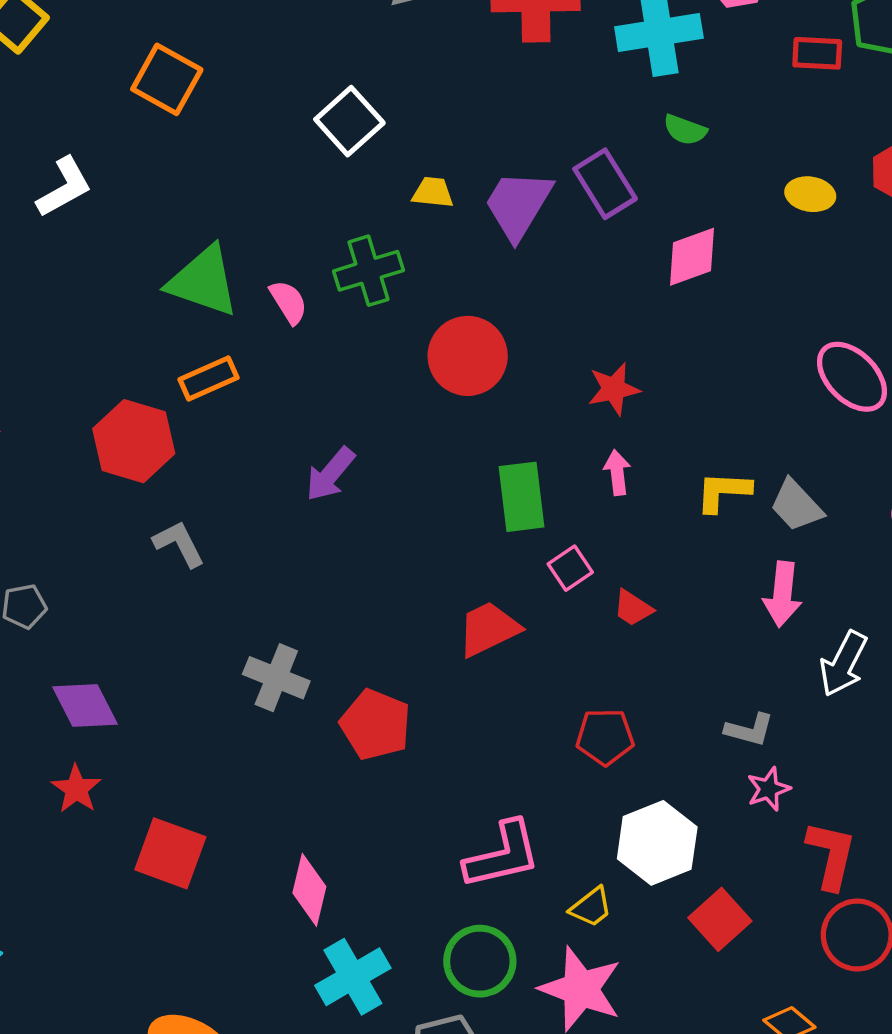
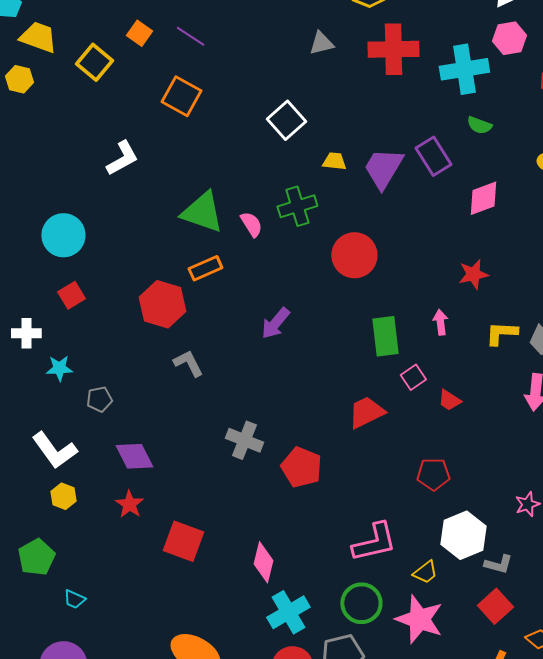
red star: (614, 389) -> (473, 274), moved
gray L-shape: (749, 730) -> (498, 564), moved
red square: (720, 919) -> (495, 606), moved

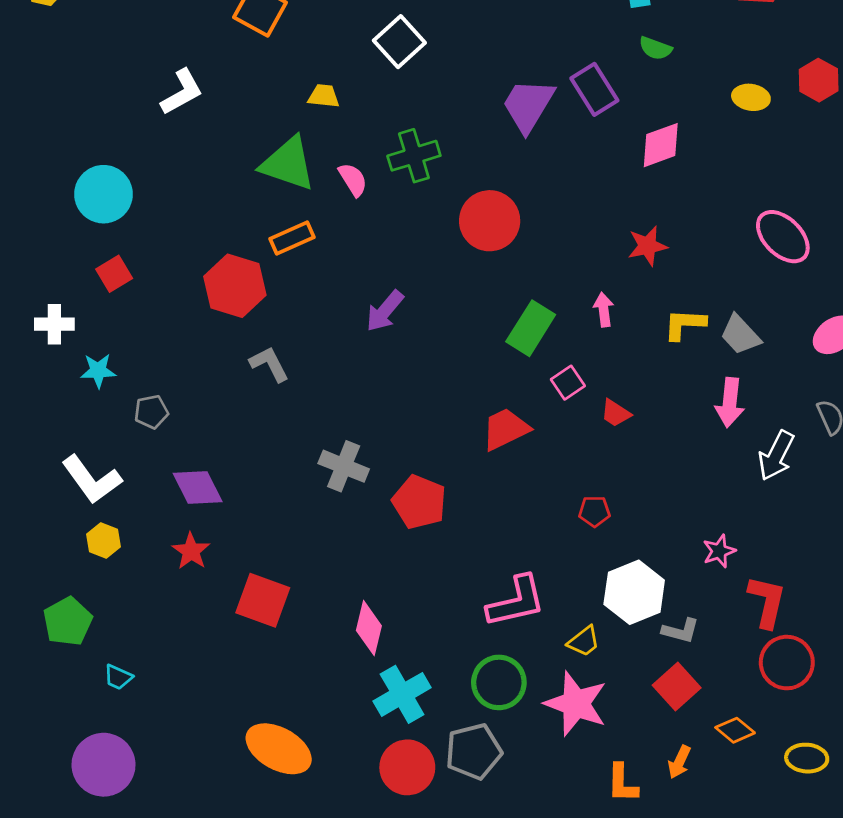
yellow trapezoid: (334, 161) -> (324, 96), moved
green rectangle: (385, 336) -> (531, 328), turned 39
red pentagon: (433, 474) -> (594, 511), size x0.7

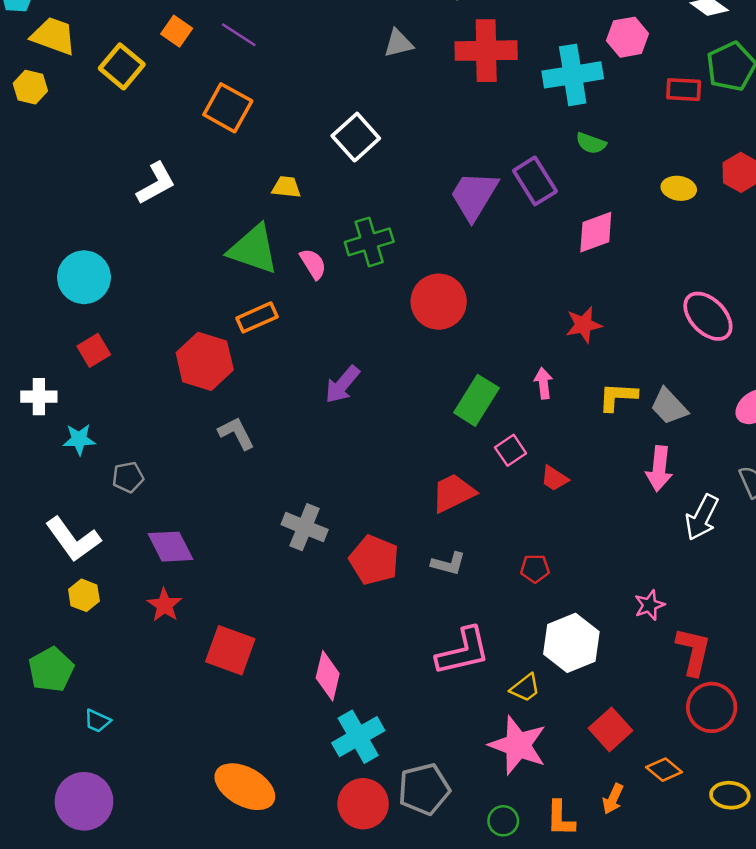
gray L-shape: (681, 631) -> (448, 564), moved
green circle: (499, 682) -> (503, 821), moved, size x0.6

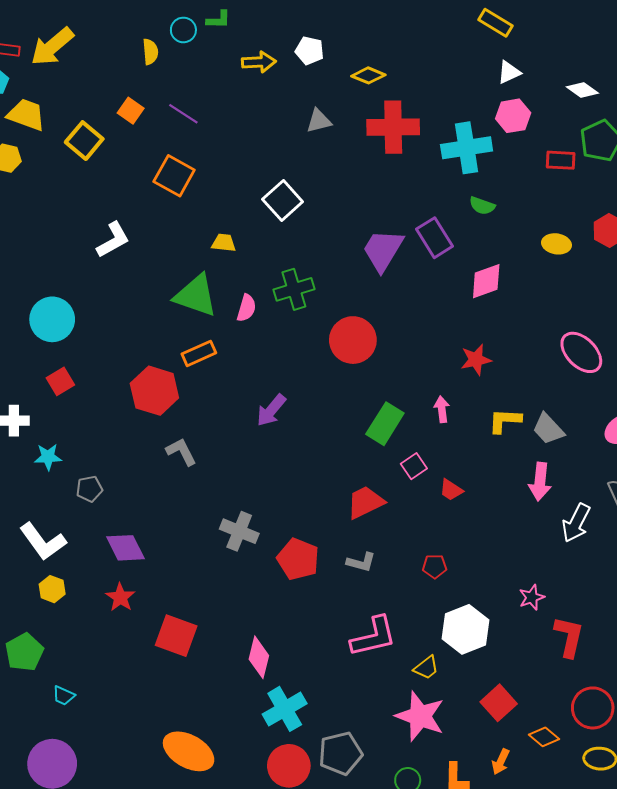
pink semicircle: (313, 264) -> (246, 308), turned 48
red circle: (712, 707) -> (593, 708), moved

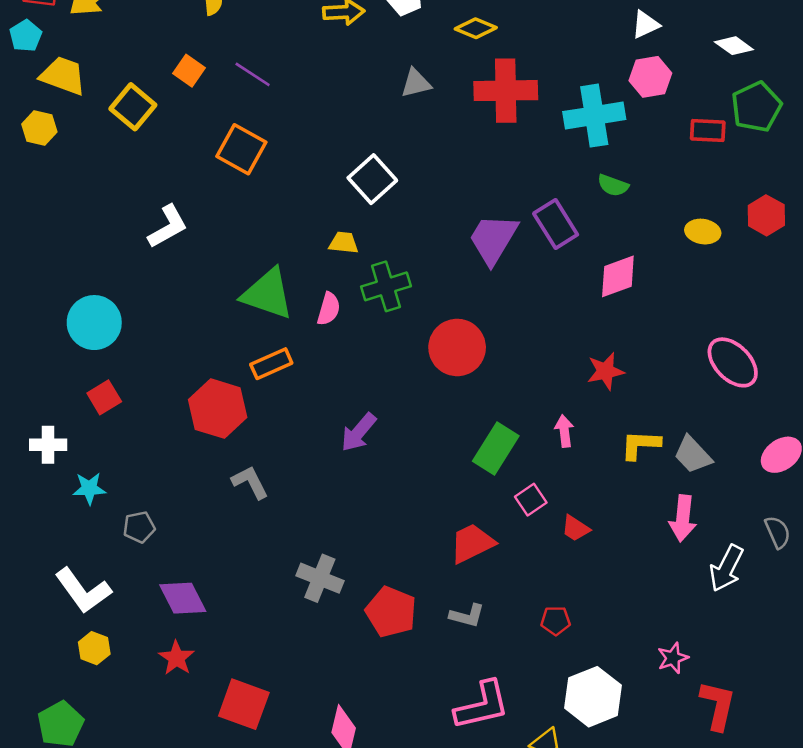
yellow trapezoid: (224, 243) -> (344, 243), moved

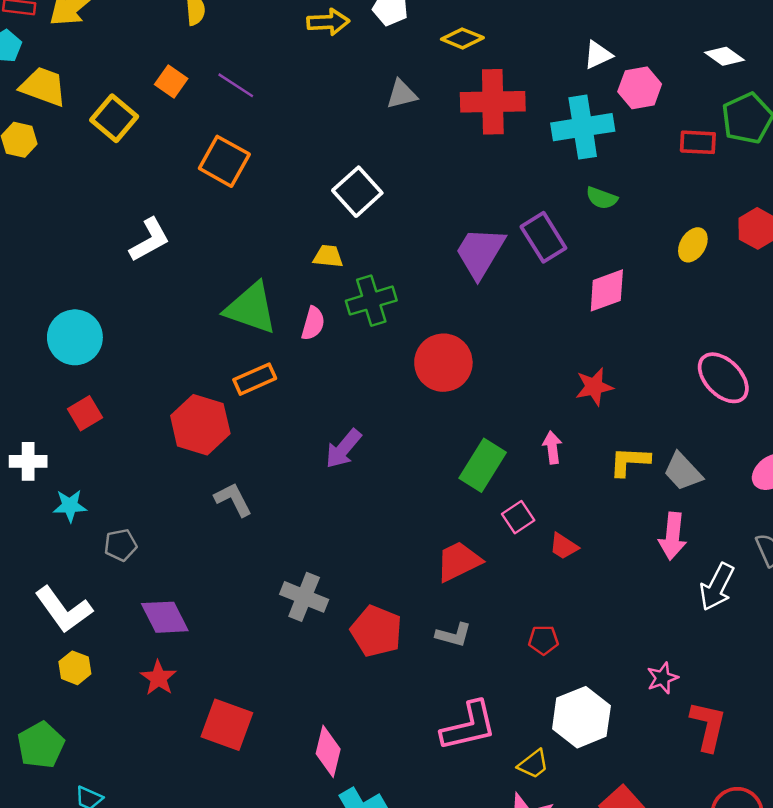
white triangle: (645, 25) -> (598, 55), moved
yellow ellipse: (703, 232) -> (693, 245), turned -68

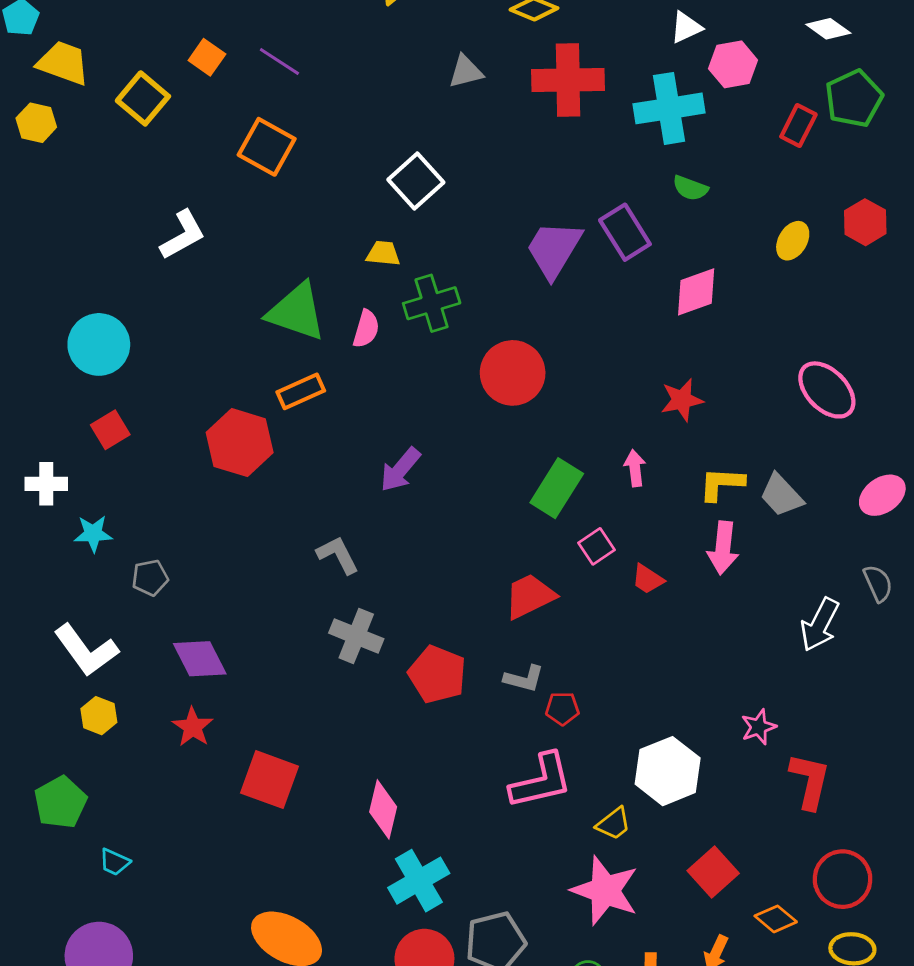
red rectangle: (698, 142) -> (798, 126), turned -66
gray L-shape: (233, 499) -> (338, 555), moved
pink arrow: (673, 536) -> (723, 548), moved
red pentagon: (543, 640) -> (562, 708), moved

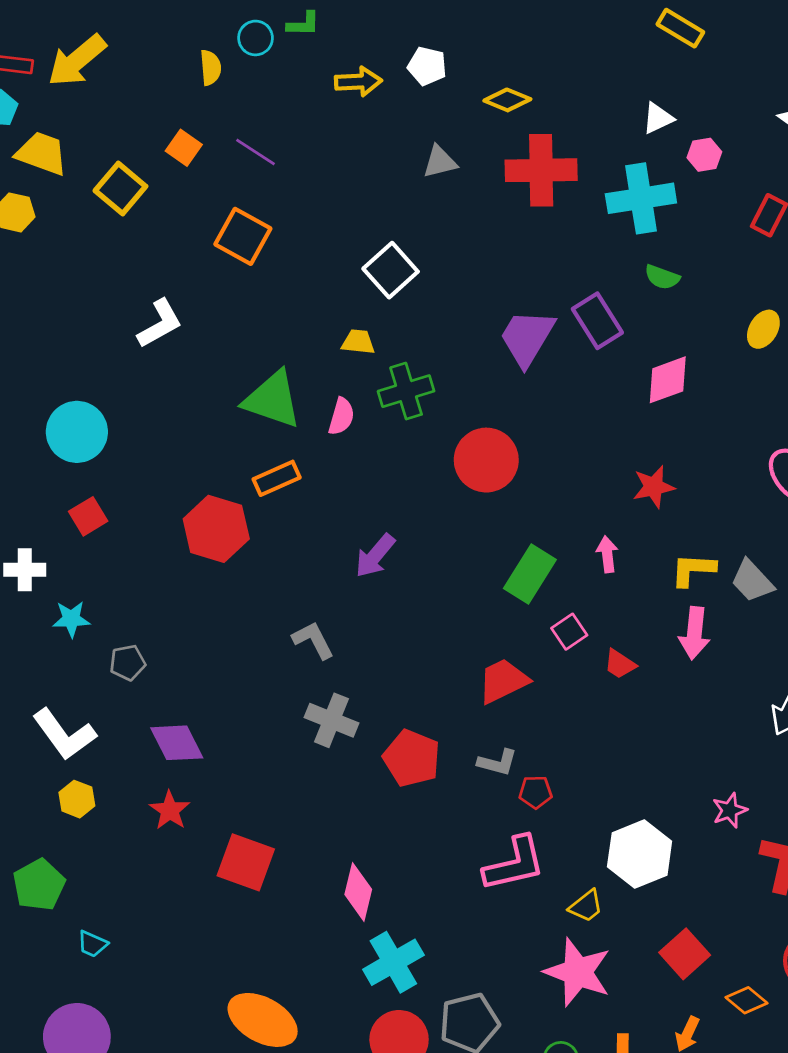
pink hexagon: (733, 64) -> (704, 155), size x0.7

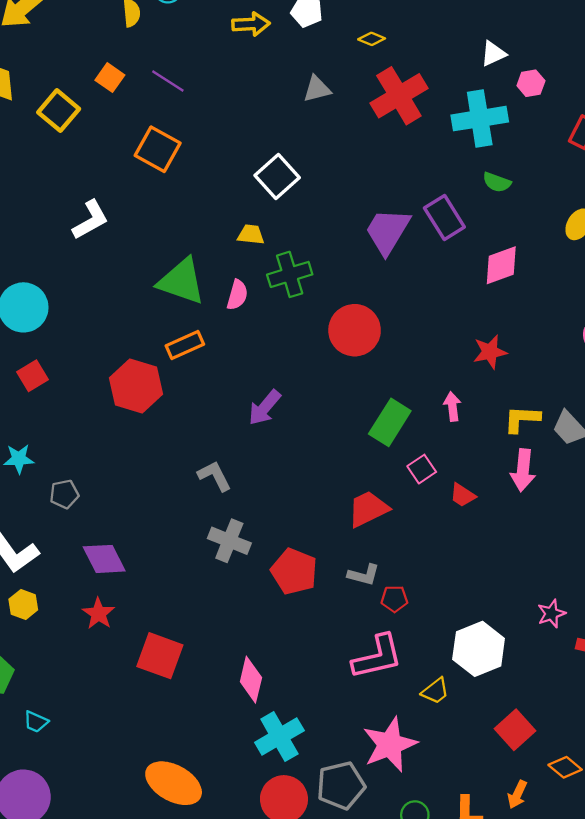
yellow diamond: (507, 100) -> (372, 39), size x0.7
red cross: (541, 170) -> (399, 96), turned -30
pink star: (578, 972) -> (390, 744), moved, turned 30

